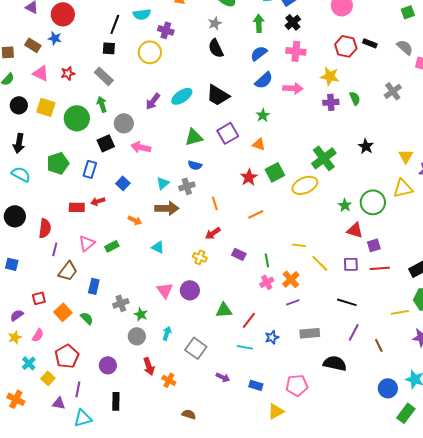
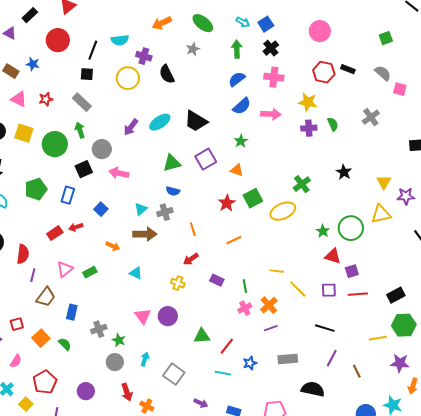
red circle: (63, 14) -> (58, 40), moved
black semicircle: (216, 48) -> (167, 74), moved
green cross: (324, 158) -> (302, 184), size x0.7
red rectangle: (77, 207) -> (55, 233), turned -35

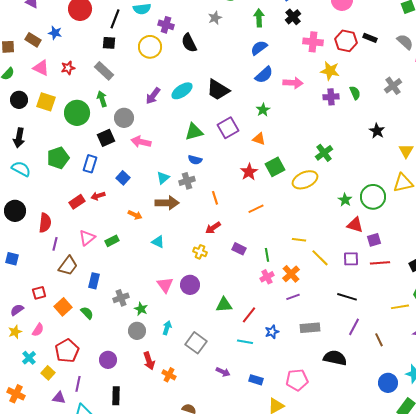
pink cross: (274, 77) -> (313, 42), moved
black star: (344, 172) -> (377, 131), moved

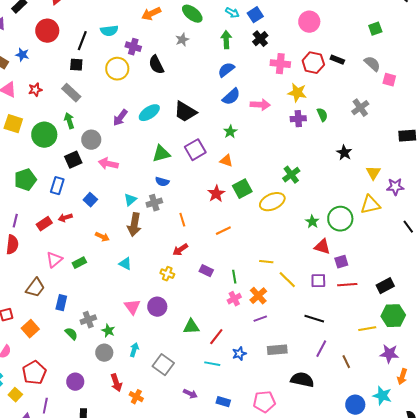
brown arrow: (167, 203) -> (134, 225), turned 100
purple line: (55, 244) -> (15, 221), moved
green semicircle: (87, 313) -> (71, 334), moved

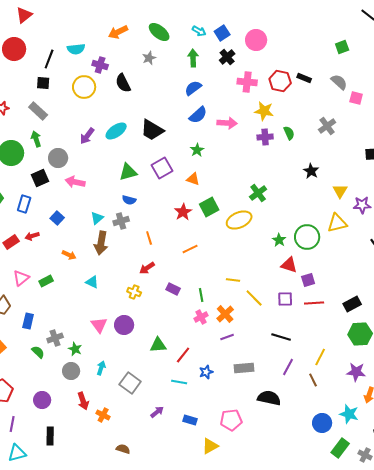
pink circle: (309, 22) -> (256, 40), moved
yellow line: (367, 329) -> (320, 357), moved, turned -54
purple arrow: (190, 394) -> (157, 412), turned -64

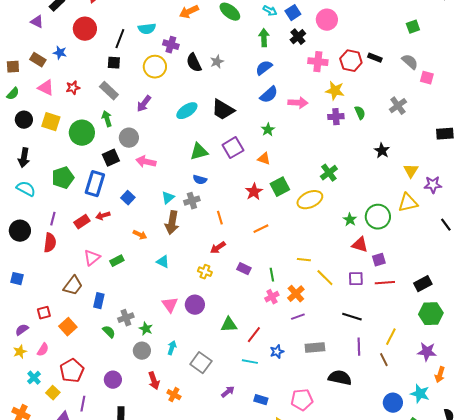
gray star: (149, 58) -> (217, 62), moved
purple arrow: (87, 136) -> (144, 104), moved
blue rectangle: (24, 204) -> (95, 184), size x1.4
purple line: (288, 367) -> (359, 347), turned -30

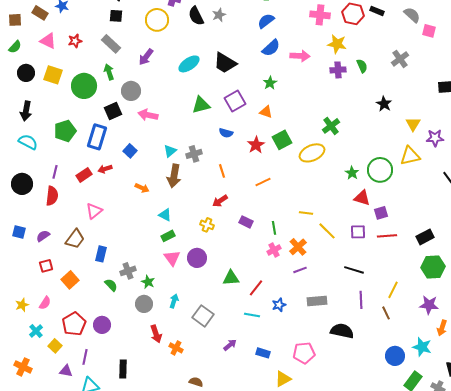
blue semicircle: (200, 180) -> (226, 133), moved
green rectangle: (117, 261) -> (168, 236), moved
purple semicircle: (22, 330) -> (43, 236), moved
purple circle: (113, 380) -> (102, 325), moved

